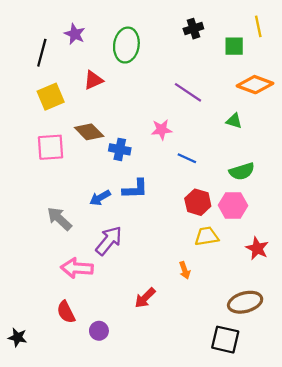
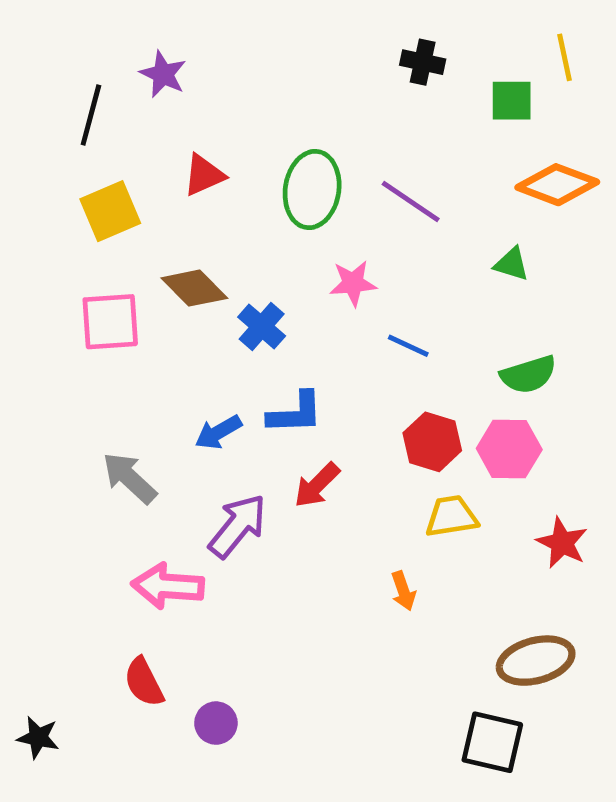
black cross: (193, 29) -> (423, 62), turned 30
green ellipse: (126, 45) -> (312, 190), moved
blue cross: (120, 149) -> (262, 326), turned 30
red arrow: (145, 298) -> (317, 485), moved

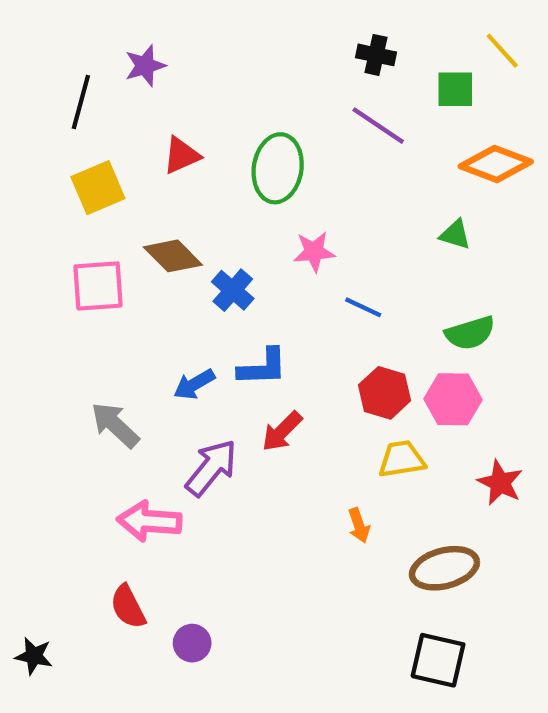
yellow line: (564, 57) -> (502, 51), turned -30
purple star: (163, 74) -> (145, 66), turned 30
purple line: (411, 202) -> (378, 126), moved
brown ellipse: (536, 661) -> (444, 568), moved

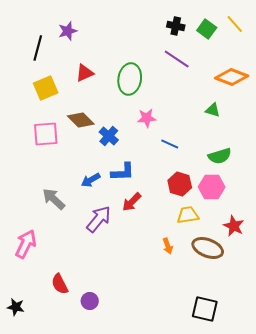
green square: (455, 89) -> (207, 29), moved, turned 36
pink arrow: (149, 521) -> (26, 244), moved, turned 112
brown ellipse: (444, 568) -> (208, 248), moved, turned 36

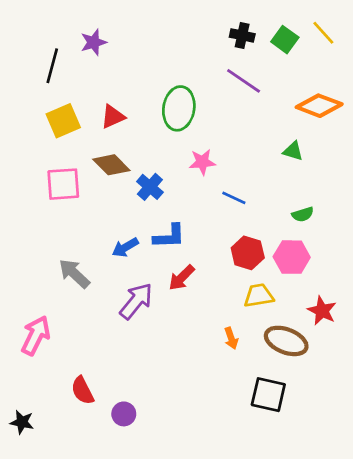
red triangle: (85, 73) -> (113, 117), moved
green semicircle: (220, 156) -> (303, 214), size x0.7
black square: (205, 309) -> (268, 395), moved

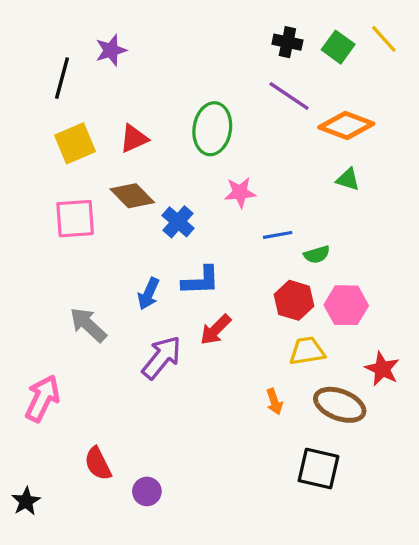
orange diamond: (319, 106) -> (346, 125), moved
blue line: (234, 198) -> (278, 235), turned -35
green semicircle: (303, 214) -> (317, 255), moved
blue arrow: (125, 247) -> (149, 294), turned -36
black star: (22, 422) -> (26, 501), turned 30

